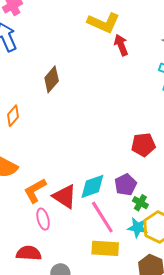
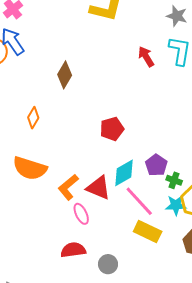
red arrow: (121, 45) -> (146, 57), moved
red pentagon: (143, 145) -> (112, 129), moved
yellow rectangle: (105, 248) -> (148, 232), turned 32

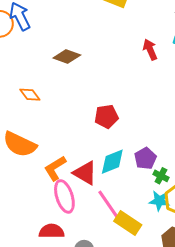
brown diamond: (65, 75) -> (67, 56), turned 72
orange diamond: (33, 118) -> (30, 95), turned -75
pink line: (139, 201) -> (109, 206), moved
pink ellipse: (81, 214) -> (64, 196), size x1.5

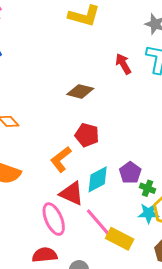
brown diamond: (67, 56) -> (80, 91), moved
red pentagon: (106, 116) -> (87, 135), turned 30
orange L-shape: (55, 168) -> (61, 159), moved

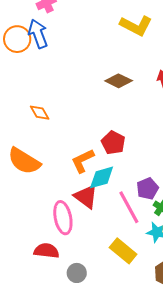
brown diamond: (80, 91) -> (119, 81), moved
cyan diamond: (98, 179) -> (102, 177), moved
pink line: (99, 223) -> (129, 207), moved

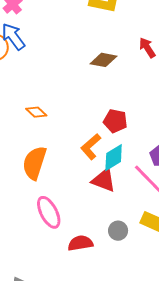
orange semicircle: (24, 161) -> (35, 163), turned 92
pink ellipse: (63, 218) -> (49, 212), moved
gray circle: (77, 273) -> (118, 231), moved

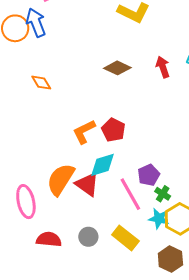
orange diamond: (36, 112) -> (41, 83), moved
orange L-shape: (91, 147) -> (84, 132), moved
orange semicircle: (35, 163) -> (61, 179), moved

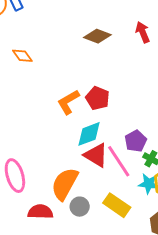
orange semicircle: (61, 179) -> (65, 184), moved
red triangle: (87, 184) -> (96, 155), moved

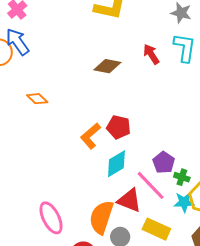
red triangle: (96, 155) -> (129, 200), moved

